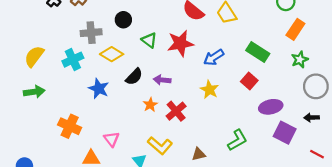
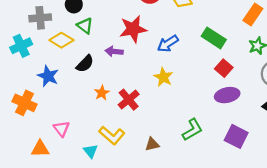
green triangle: (149, 40) -> (85, 26), moved
purple arrow: (162, 80) -> (114, 51), moved
red square: (249, 81) -> (224, 68), moved
orange cross: (70, 126) -> (25, 103), moved
purple square: (285, 133) -> (236, 136), moved

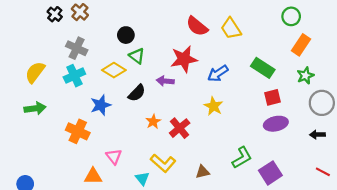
gray cross: (40, 18) -> (77, 48), moved, turned 30
red square: (224, 68) -> (273, 97), turned 35
blue star: (48, 76) -> (101, 105), turned 30
purple square: (236, 136) -> (270, 173), moved, turned 30

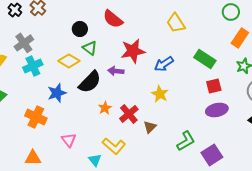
red semicircle: (197, 26) -> (113, 19), moved
gray cross: (77, 48) -> (24, 43), moved, turned 30
black semicircle: (137, 93) -> (90, 82), size x1.4
brown triangle: (202, 172) -> (150, 127), moved, turned -32
orange triangle: (93, 176) -> (33, 158), moved

